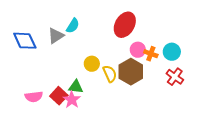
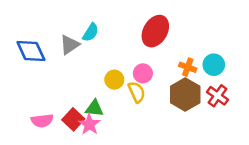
pink circle: (138, 50) -> (143, 73), moved
brown hexagon: (131, 72) -> (185, 95), moved

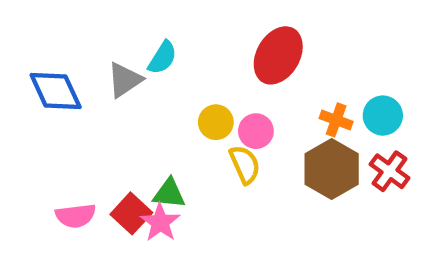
yellow circle: (114, 80) -> (216, 122), moved

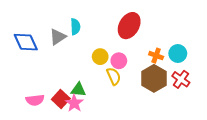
cyan semicircle: (162, 58) -> (75, 27), turned -35

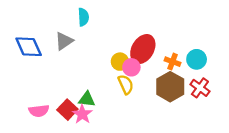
red ellipse: (129, 26) -> (143, 49), moved
cyan semicircle: (75, 27) -> (83, 17), moved
yellow circle: (100, 57) -> (120, 62), moved

